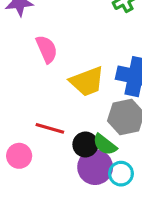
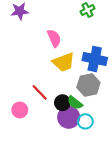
pink semicircle: (47, 49) -> (54, 38), moved
red line: (50, 128) -> (40, 92), turned 30

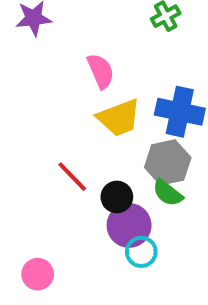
green semicircle: (75, 103) -> (168, 193), moved
pink circle: (20, 110) -> (38, 274), moved
cyan circle: (85, 121) -> (141, 252), moved

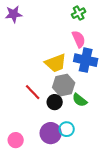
pink semicircle: (101, 71) -> (79, 39), moved
gray hexagon: (168, 162) -> (64, 85), moved
purple circle: (129, 225) -> (51, 133), moved

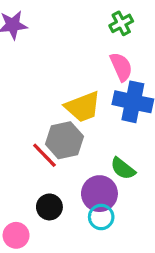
gray hexagon: (64, 85) -> (64, 140), moved
black circle: (55, 102) -> (49, 207), moved
purple circle: (51, 133) -> (99, 194), moved

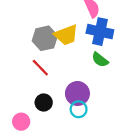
gray hexagon: (64, 140) -> (45, 38), moved
green semicircle: (123, 169) -> (100, 60), moved

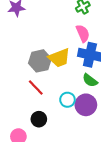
purple circle: (77, 93) -> (86, 105), moved
cyan circle: (79, 109) -> (67, 100), moved

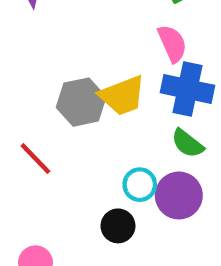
red line: (36, 87) -> (35, 159), moved
black circle: (39, 119) -> (118, 226), moved

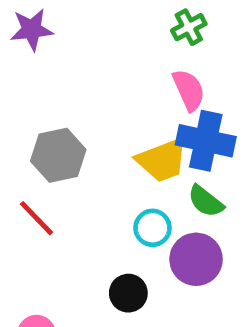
yellow trapezoid: (122, 96) -> (162, 160), moved
gray hexagon: (81, 102) -> (58, 155), moved
cyan circle: (140, 185) -> (153, 228), moved

